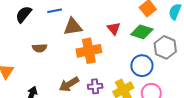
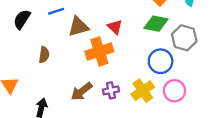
red triangle: (114, 28) -> (115, 27), moved
brown semicircle: (40, 48) -> (44, 55), turned -72

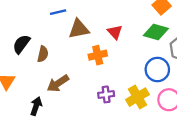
black semicircle: (22, 19) -> (21, 44), moved
orange cross: (99, 51) -> (98, 55), size x0.7
brown arrow: (82, 91) -> (58, 83), moved

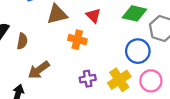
orange cross: (98, 55) -> (77, 40), turned 30

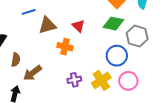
brown semicircle: (22, 41) -> (16, 60), moved

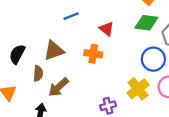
blue line: (29, 12) -> (71, 16), moved
brown triangle: (47, 25) -> (54, 51), moved
purple cross: (74, 80) -> (108, 106), moved

